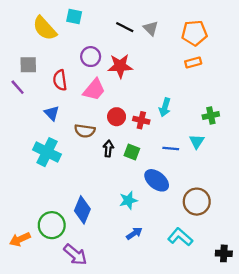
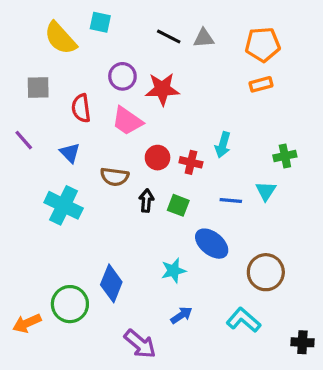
gray triangle: (151, 28) -> (204, 38), turned -49
purple line: (18, 87) -> (24, 140), moved
pink trapezoid: (94, 90) -> (127, 121), turned 85
purple arrow: (75, 255) -> (140, 344), moved

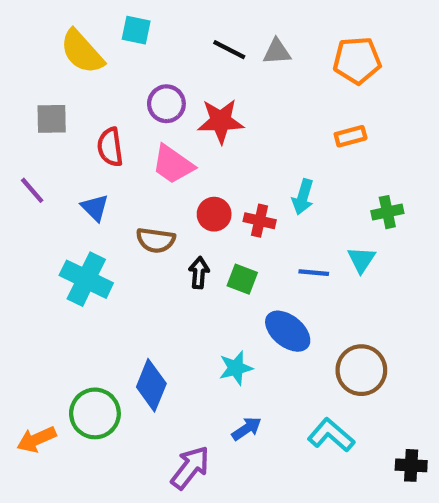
orange rectangle: (261, 84) -> (351, 136), moved
purple arrow: (140, 344) -> (190, 468), turned -92

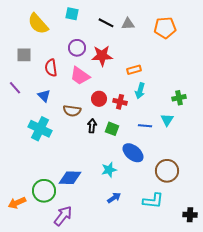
cyan square: (136, 30) -> (72, 14), moved
orange rectangle: (351, 136) -> (134, 70), moved
blue diamond: (151, 385) -> (70, 178), turned 70
cyan L-shape: (331, 435) -> (153, 201), turned 145
purple arrow: (190, 468) -> (63, 216), moved

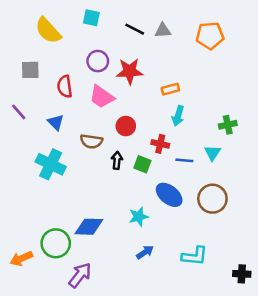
red cross: (120, 102) -> (160, 144), moved
brown circle: (167, 171) -> (212, 199), moved

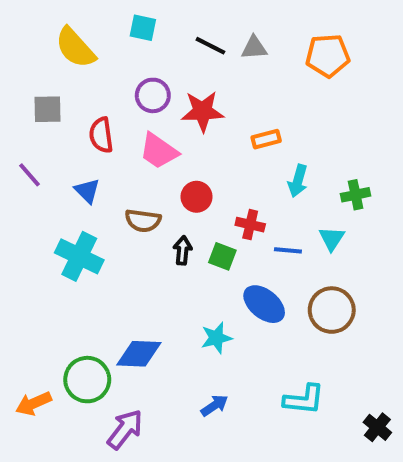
cyan arrow: (178, 116) -> (298, 181), moved
blue arrow: (145, 252) -> (214, 405), moved
black cross: (242, 274) -> (377, 427), turned 36

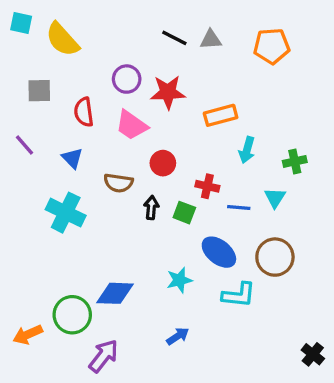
cyan square: (143, 28) -> (21, 23), moved
orange rectangle: (266, 139) -> (221, 115), size x1.4
cyan L-shape: (304, 399) -> (239, 295), moved

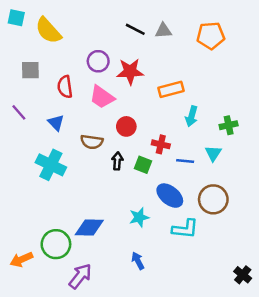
blue arrow: (178, 336) -> (138, 261), turned -84

